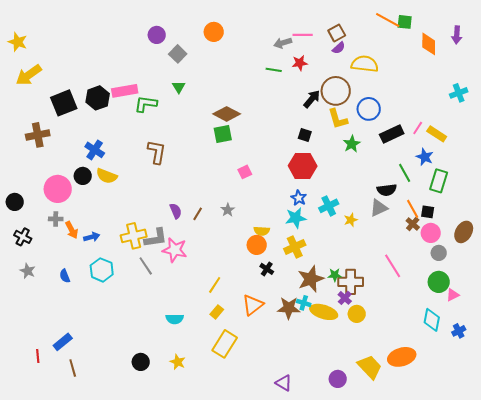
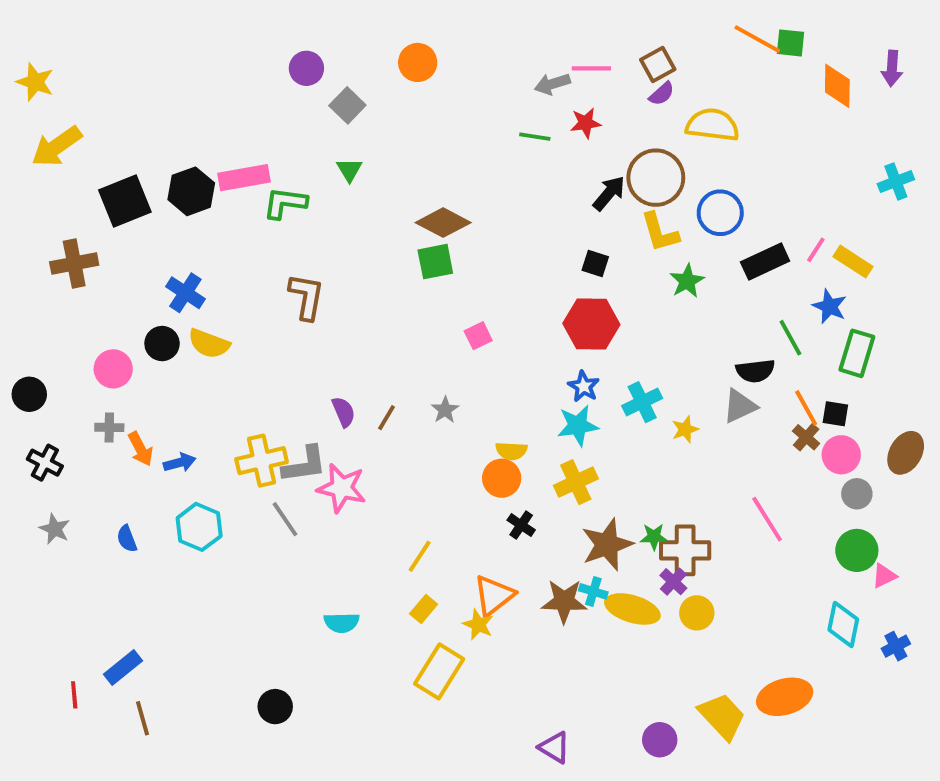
pink circle: (58, 189) -> (113, 369), size x0.7
yellow star: (178, 362) -> (478, 625), moved

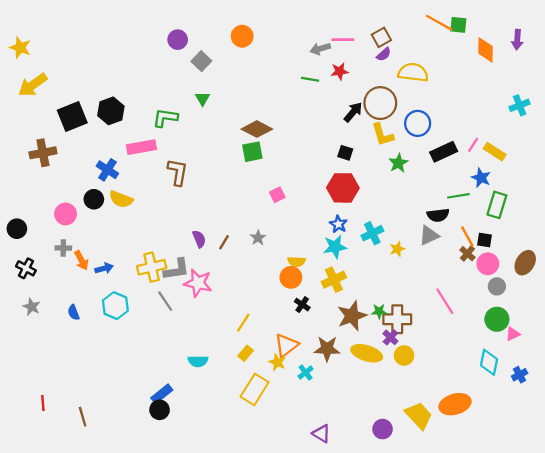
pink rectangle: (244, 178) -> (141, 147), moved
green line: (790, 338) -> (458, 196), turned -70
cyan cross: (593, 591) -> (306, 372), moved, turned 35
blue rectangle: (123, 668) -> (162, 394), moved

